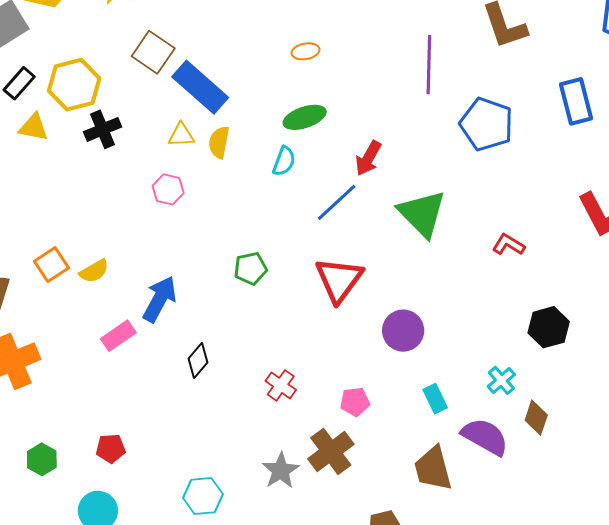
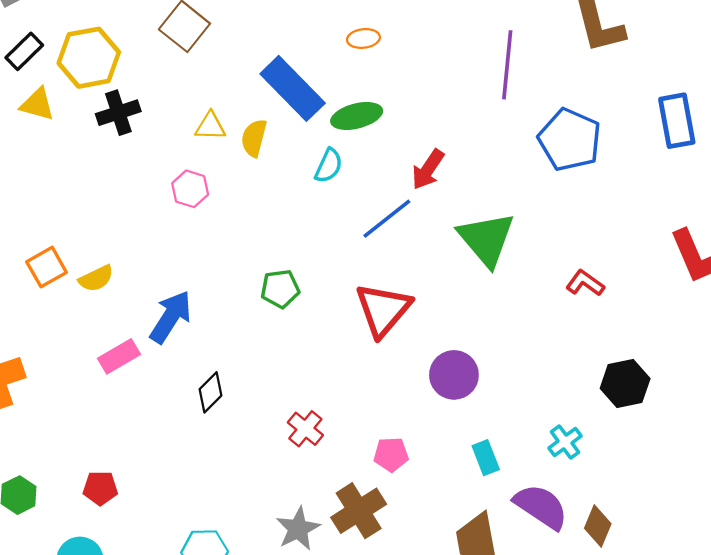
blue rectangle: (200, 87) -> (293, 88), moved
brown diamond: (536, 418) -> (598, 526), moved

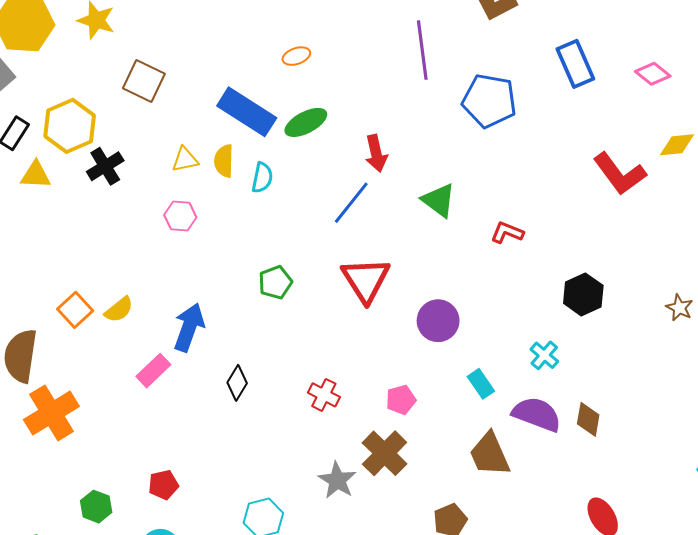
cyan semicircle: (329, 166) -> (262, 178), moved
red arrow: (428, 169) -> (376, 153), turned -33
green triangle: (486, 239) -> (439, 200), size x0.7
red L-shape: (585, 283) -> (507, 233), moved

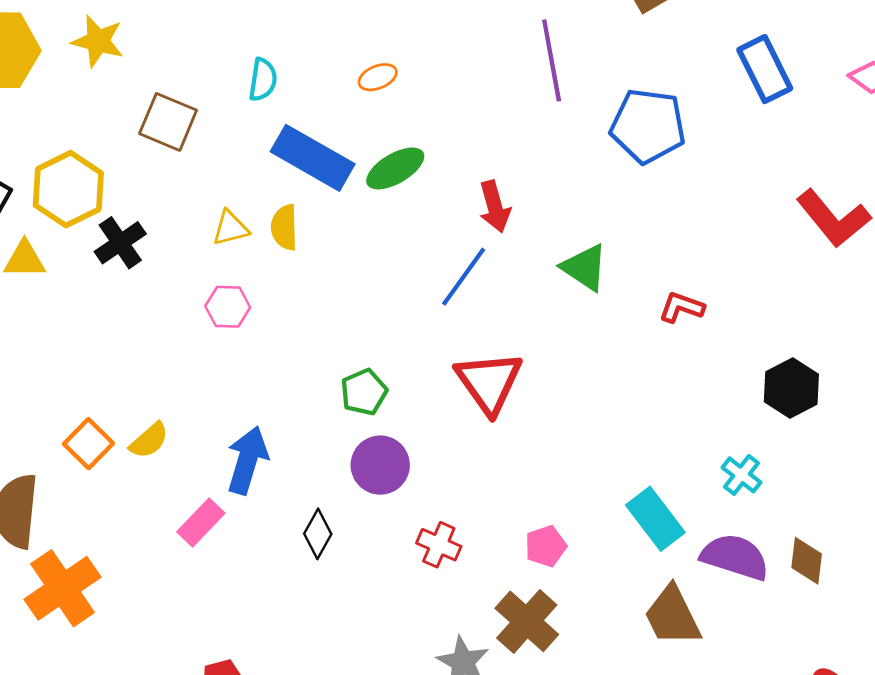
cyan semicircle: (262, 178) -> (263, 80), moved
purple circle: (438, 321) -> (380, 465), moved
cyan rectangle: (481, 384) -> (655, 519), size x1.5

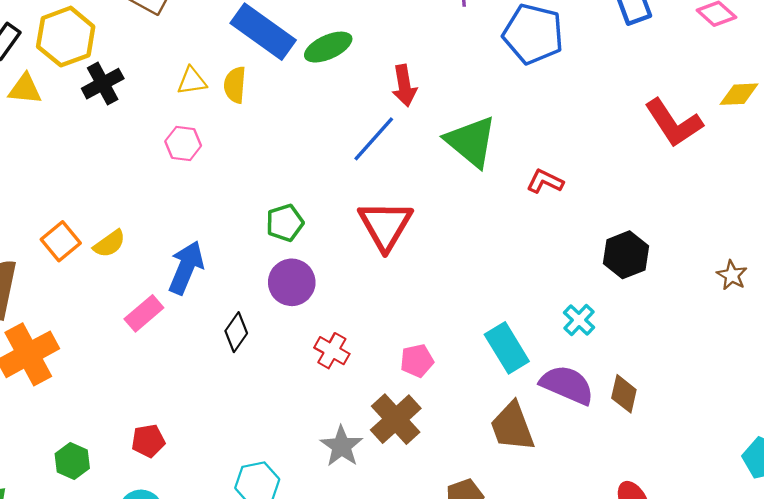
green triangle: (585, 267) -> (471, 142), size x1.4

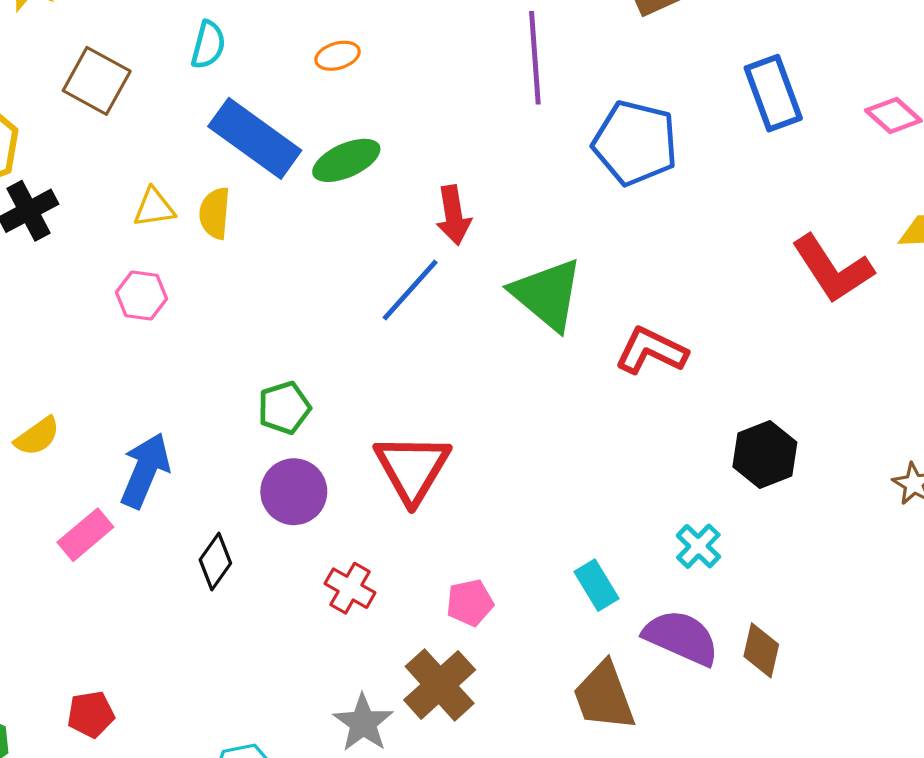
red L-shape: (545, 181) -> (651, 351), size x1.4
red triangle: (385, 225) -> (412, 468), moved
cyan rectangle: (507, 348) -> (596, 585), size x0.7

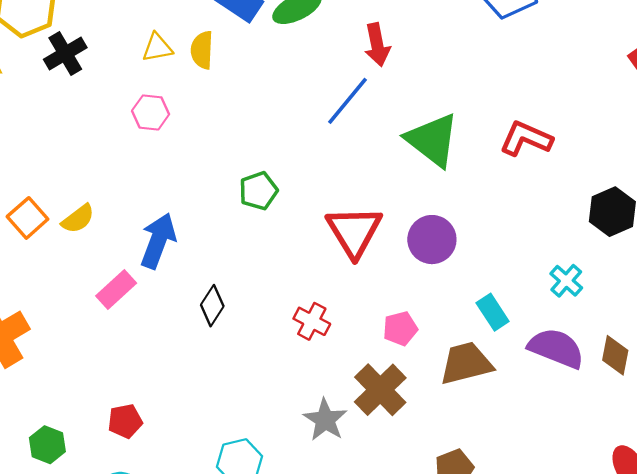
green triangle: (547, 294) -> (432, 140), moved
purple circle: (294, 492) -> (432, 240), moved
brown trapezoid: (604, 696) -> (466, 363), moved, turned 98

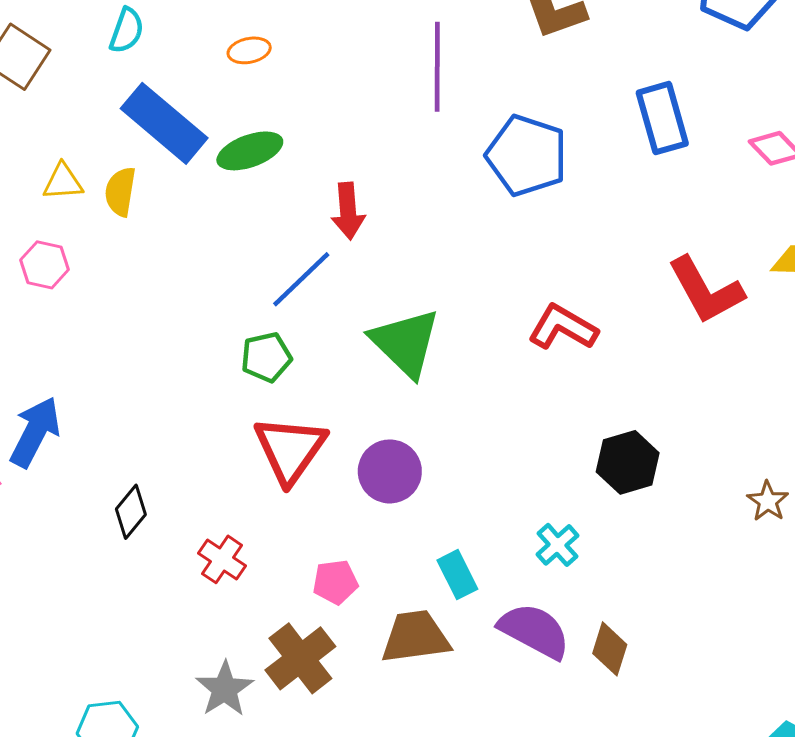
red L-shape: (526, 139) -> (563, 327), moved
green pentagon: (258, 191) -> (266, 357), moved
black diamond: (212, 306) -> (131, 512), moved

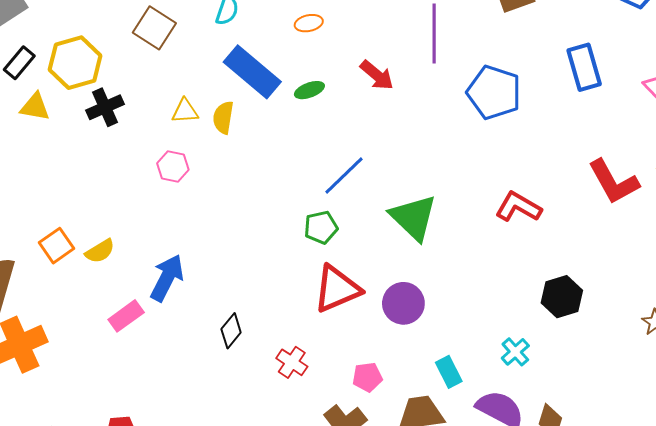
green ellipse: (250, 151) -> (309, 90), size x0.7
red arrow: (348, 211) -> (377, 75), moved, turned -45
red triangle: (290, 449) -> (337, 289), turned 32

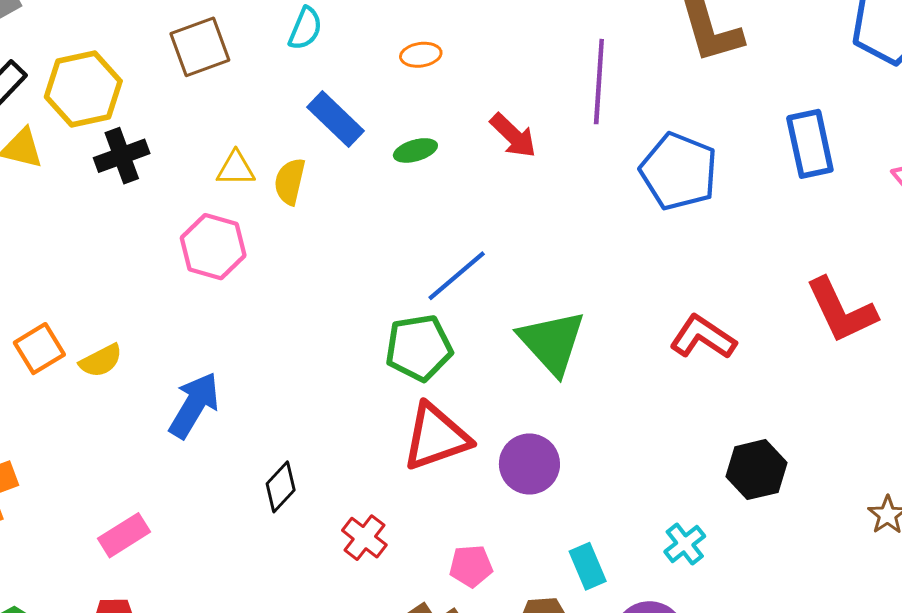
brown square: (154, 28) -> (200, 47), turned 33
blue rectangle: (252, 72) -> (335, 119), size x0.7
pink hexagon: (173, 166) -> (213, 247), size x1.4
green pentagon: (321, 227) -> (419, 348), size x1.4
pink rectangle: (126, 316) -> (124, 535), moved

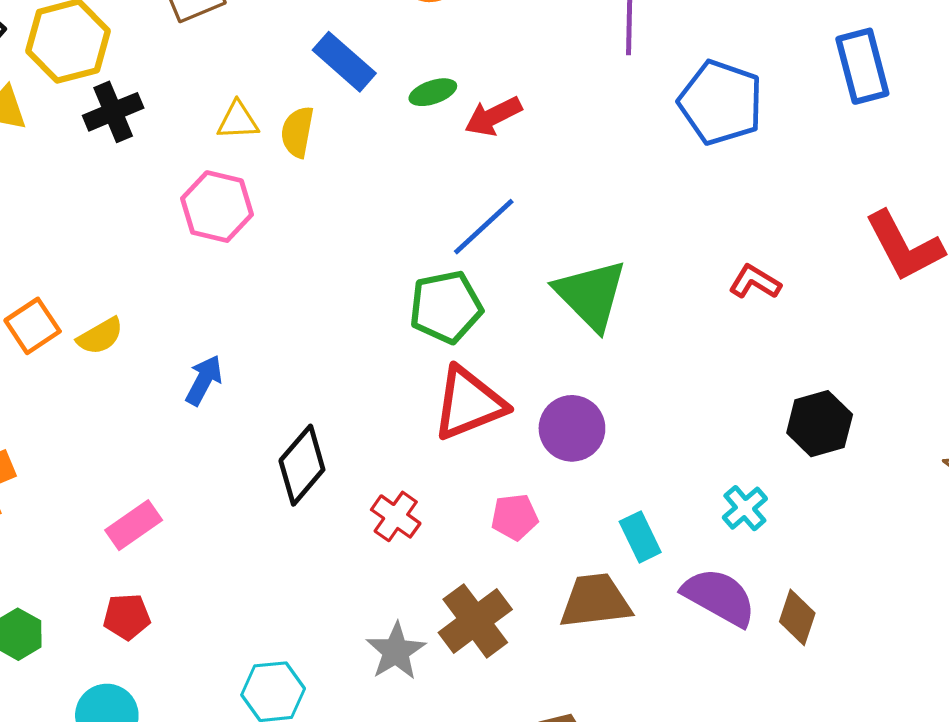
red arrow: (513, 136) -> (493, 116), moved, turned 112
red L-shape: (703, 337) -> (755, 282), size x0.7
blue arrow: (194, 405) -> (204, 380), size x0.7
black diamond: (281, 487) -> (302, 465), size x1.4
pink pentagon: (471, 566) -> (515, 517), moved

